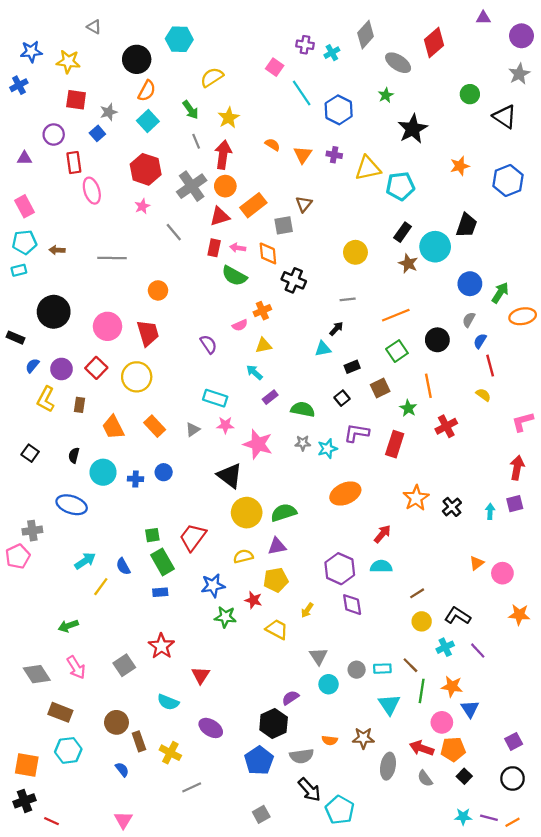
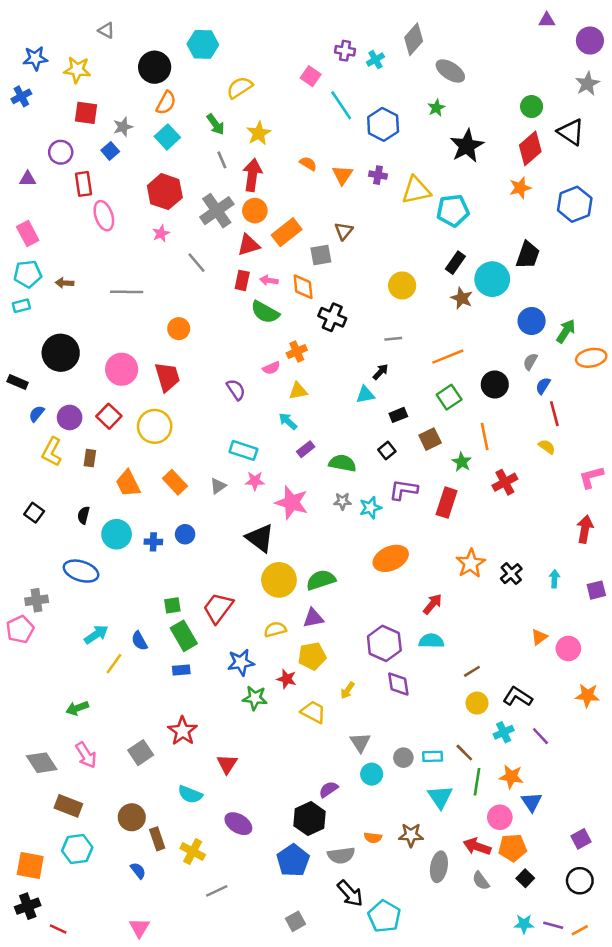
red diamond: (434, 43) -> (530, 148), moved
purple square: (515, 504) -> (596, 590), moved

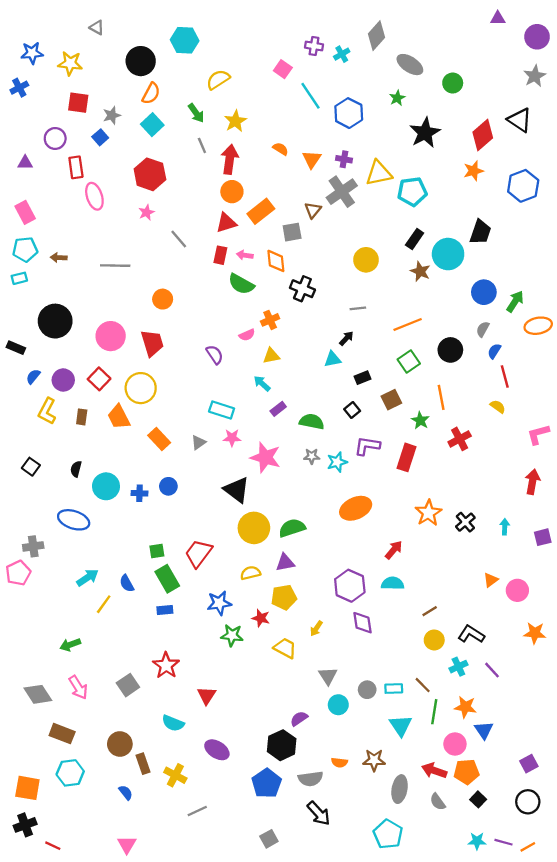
green circle: (532, 107) -> (453, 83), moved
gray cross: (217, 211) -> (342, 192), moved
orange trapezoid: (128, 483) -> (119, 417), moved
cyan pentagon: (384, 916) -> (388, 834), moved

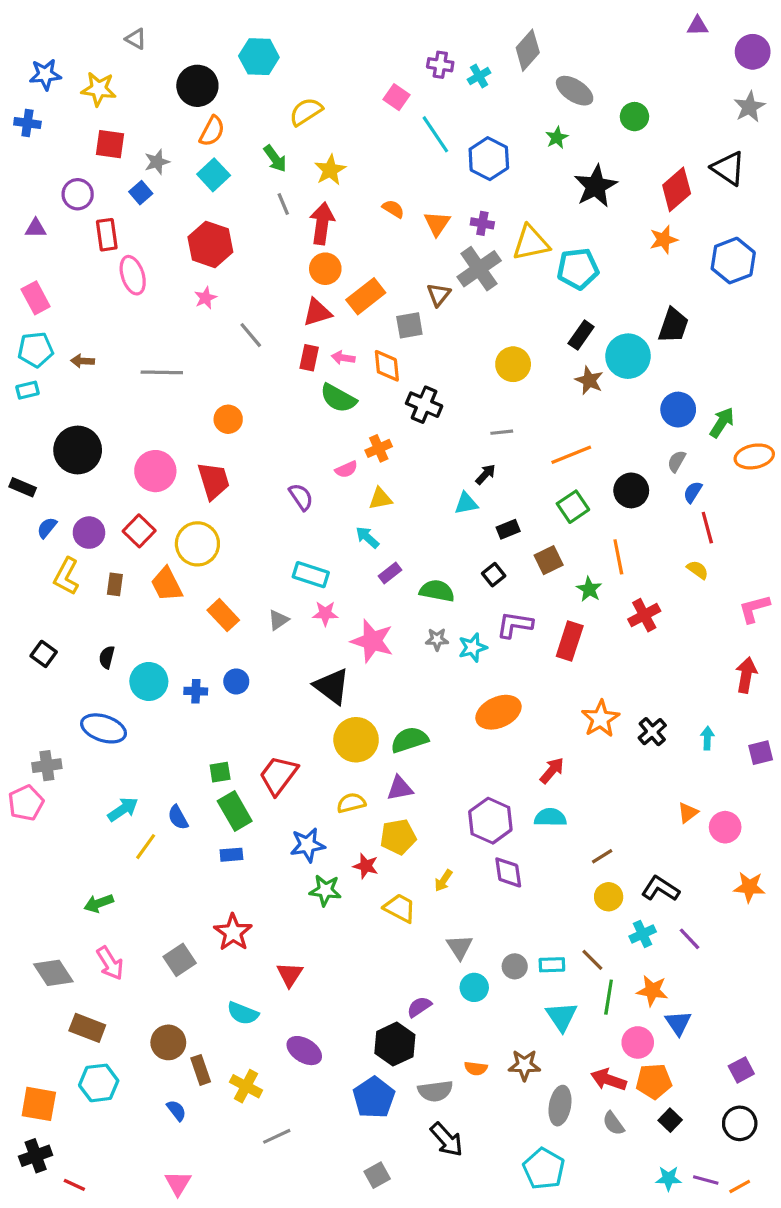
blue cross: (19, 88) -> (27, 123), turned 36

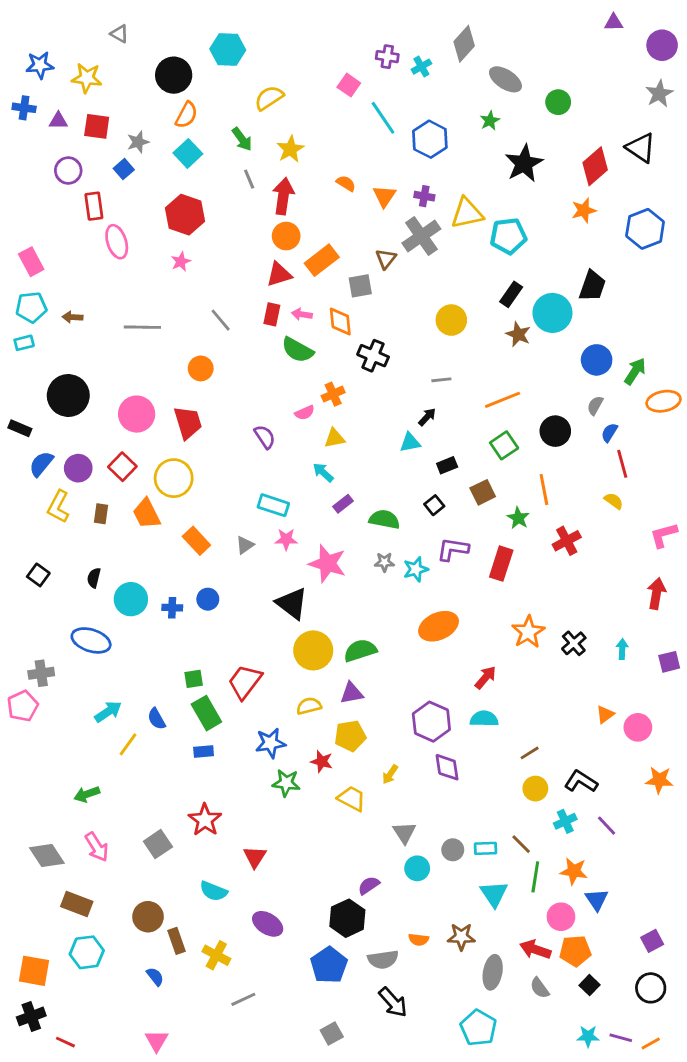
purple triangle: (36, 228) -> (58, 121), moved
gray line: (251, 335) -> (221, 320), moved
blue semicircle: (47, 528) -> (41, 464), size x1.4

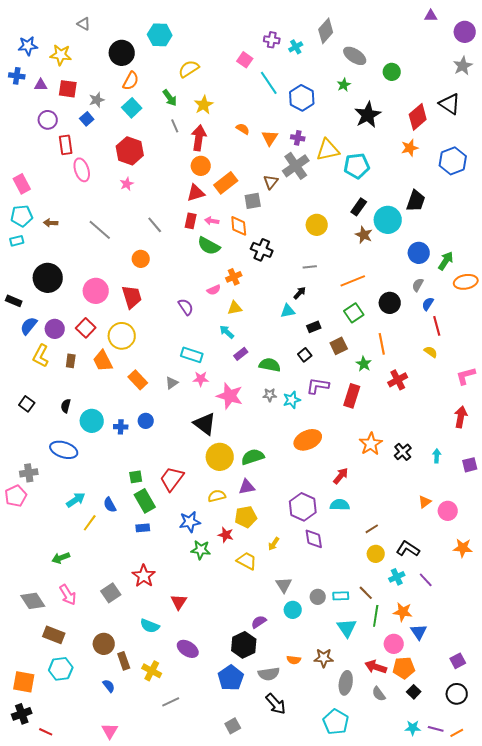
gray line: (142, 327) -> (100, 230), turned 40

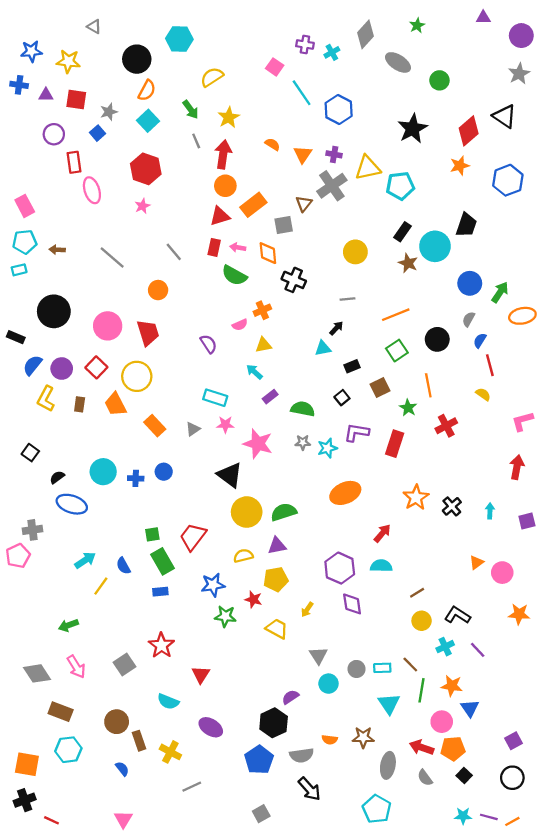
green star: (344, 85) -> (417, 25), moved
black semicircle: (66, 406) -> (57, 477), moved, turned 40

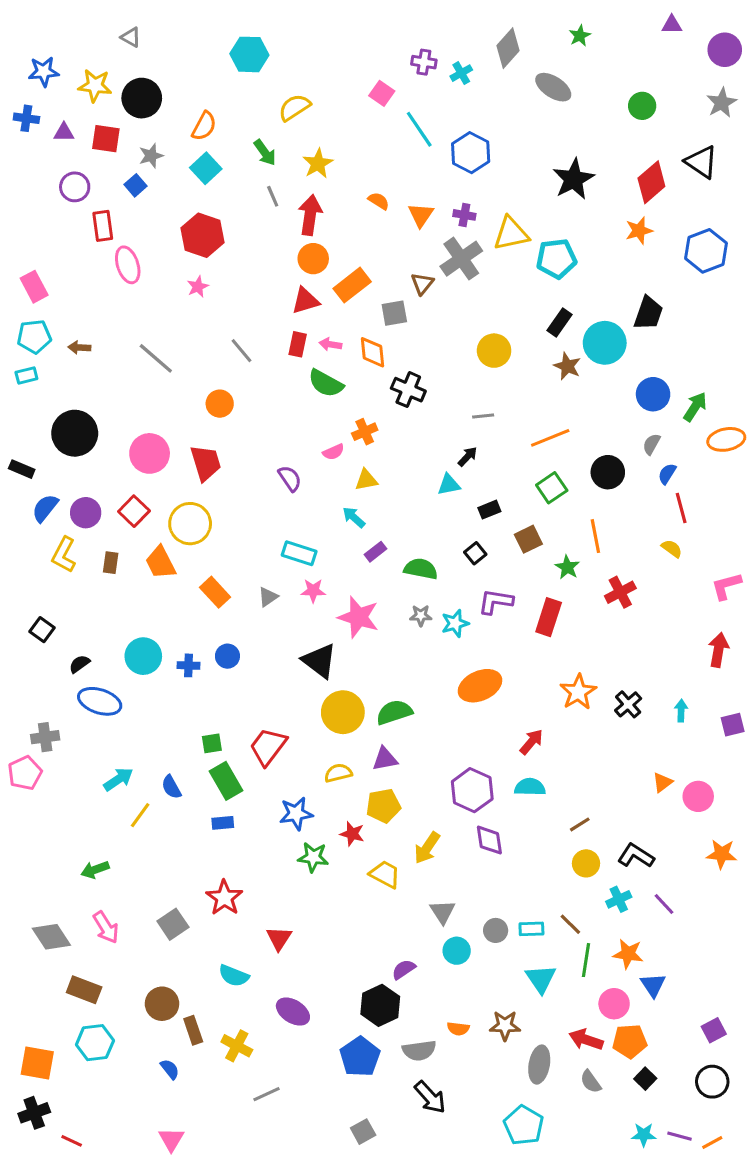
black circle: (137, 59) -> (142, 98), moved
green circle: (439, 80) -> (642, 106), moved
yellow arrow: (307, 610) -> (427, 848), size x1.5

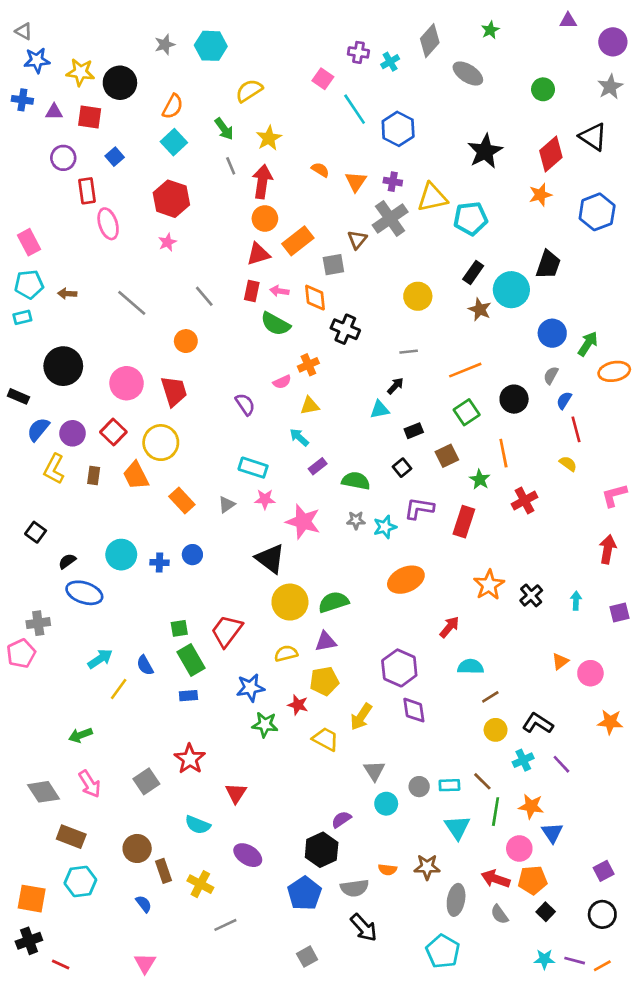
gray triangle: (131, 37) -> (24, 31), moved
gray star: (151, 156) -> (165, 45), moved
cyan semicircle: (530, 787) -> (471, 667), moved

